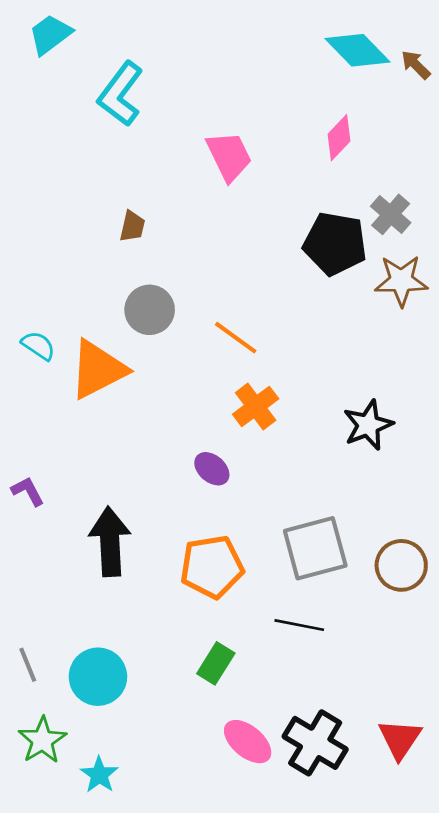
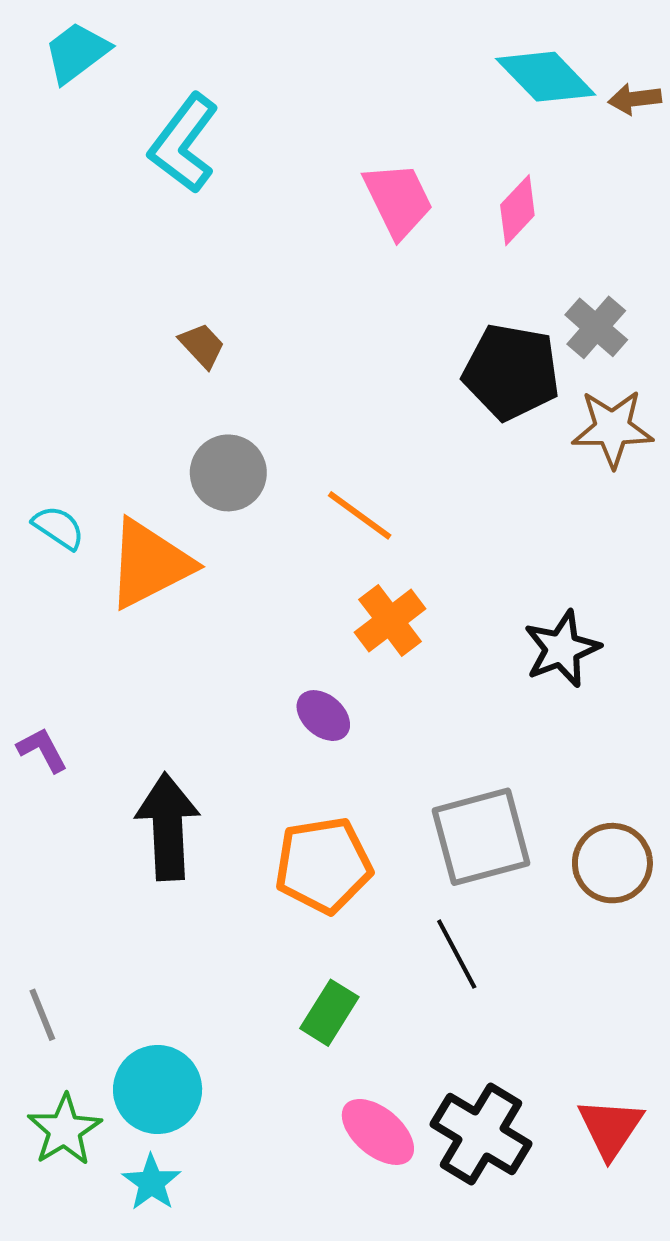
brown arrow: (416, 65) -> (635, 99), turned -52
pink trapezoid: (229, 156) -> (398, 200), moved
brown trapezoid: (132, 226) -> (202, 346), turned -56
black line: (299, 625) -> (457, 954), turned 51
cyan circle: (98, 677) -> (158, 1090), moved

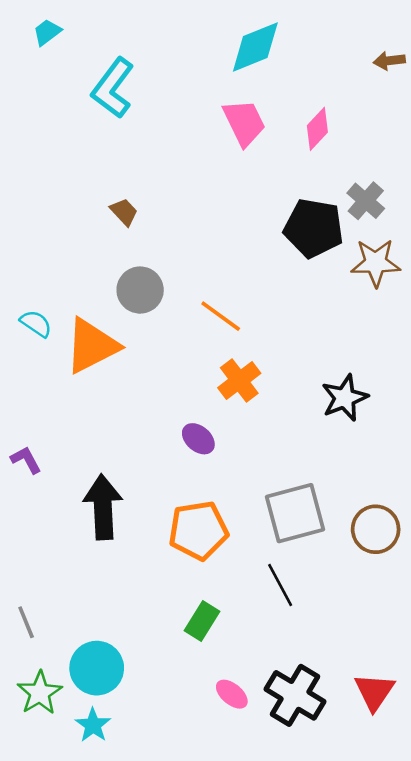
cyan trapezoid: (77, 52) -> (47, 32), size x0.7
cyan diamond: (546, 77) -> (255, 47), moved, turned -68
pink ellipse: (378, 1132) -> (232, 694), size x0.7

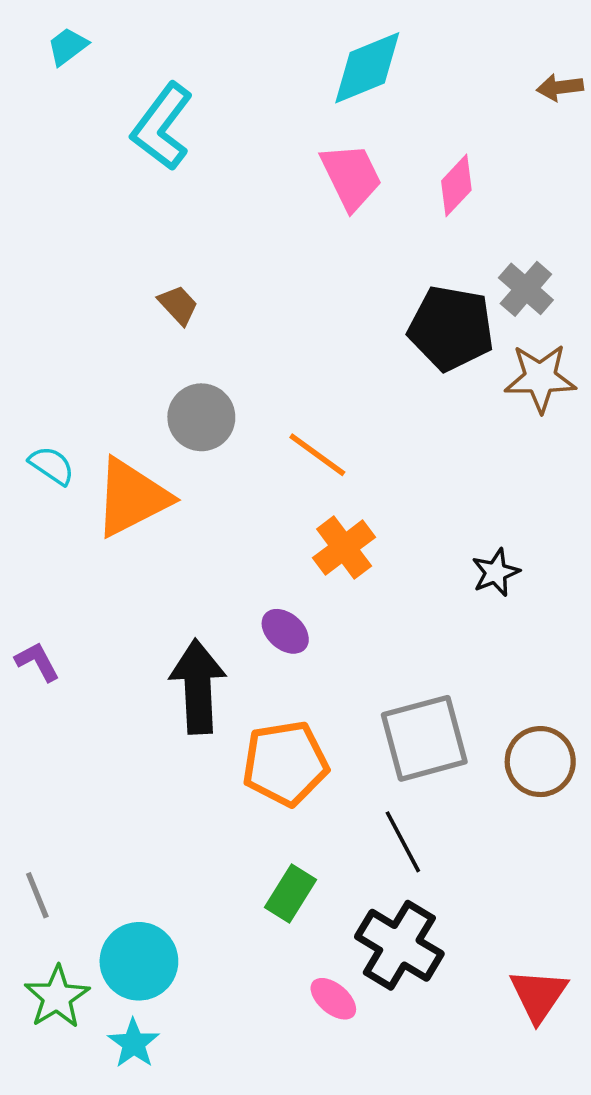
black star: (345, 398) -> (496, 572), size x0.7
black arrow: (103, 507) -> (198, 687), moved
black cross: (295, 695) -> (399, 945), moved

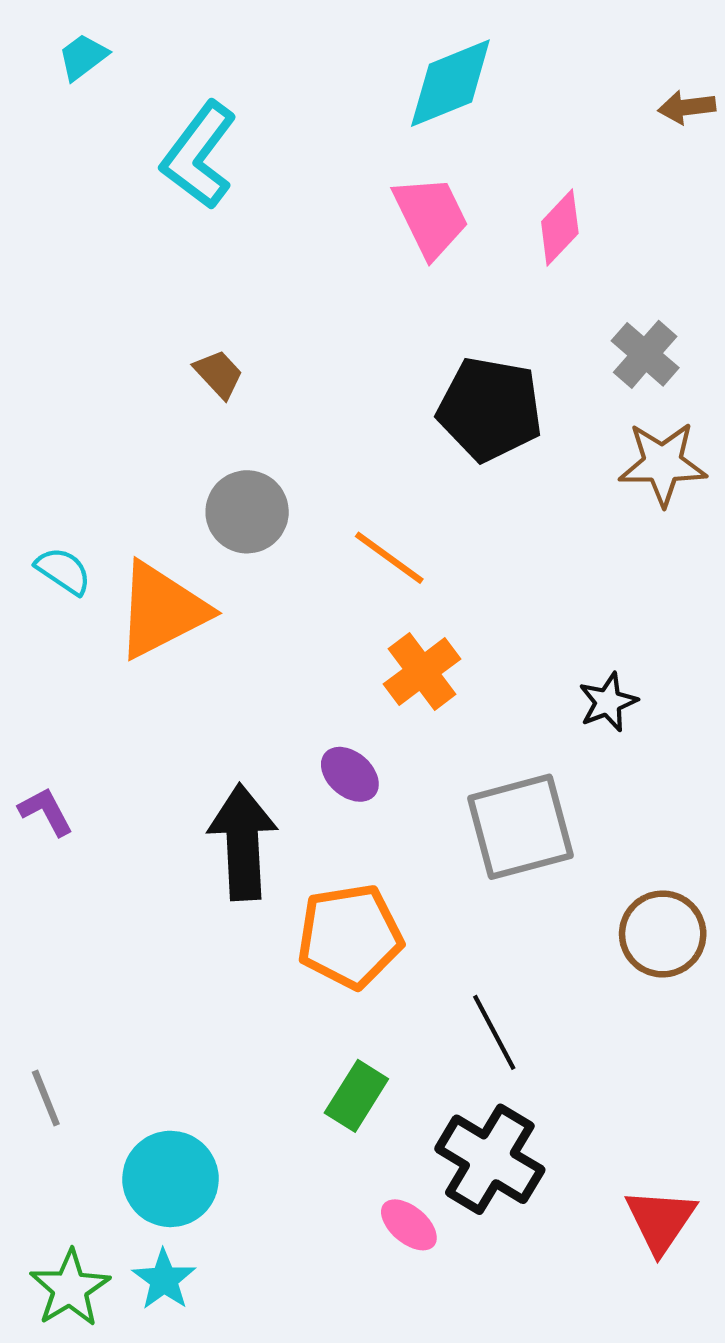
black pentagon: (451, 328) -> (490, 409), moved
gray square: (424, 738) -> (520, 827), moved
green star: (57, 997) -> (70, 1288), moved

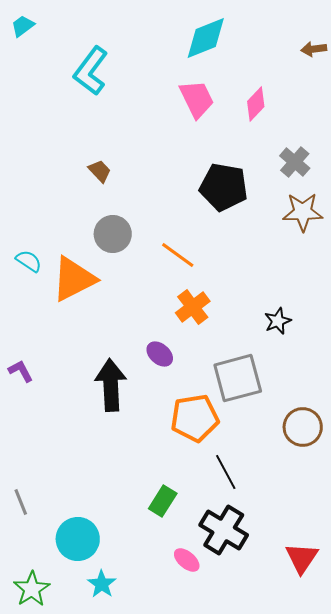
cyan trapezoid: (83, 57) -> (23, 26), moved
orange pentagon: (350, 936) -> (195, 418), moved
cyan star: (164, 1280) -> (102, 584), moved

